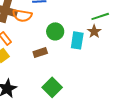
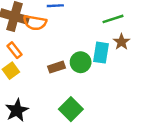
green line: (100, 16) -> (113, 19), moved
green circle: (55, 31) -> (81, 62), moved

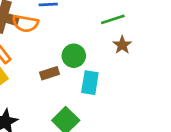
cyan rectangle: (101, 53) -> (90, 83), moved
green circle: (81, 62) -> (74, 56), moved

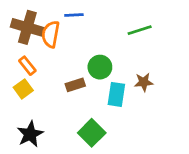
orange semicircle: (25, 23) -> (51, 34), turned 90
brown star: (122, 45) -> (144, 82), moved, turned 30

